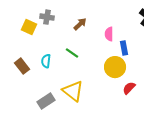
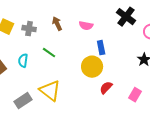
gray cross: (47, 17) -> (29, 29), moved
brown arrow: (80, 24) -> (57, 24), turned -72
pink semicircle: (109, 34) -> (86, 26), moved, turned -80

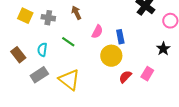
pink semicircle: (86, 26) -> (97, 32), moved, turned -72
pink rectangle: (135, 95) -> (147, 74), moved
gray rectangle: (23, 101) -> (39, 75), moved

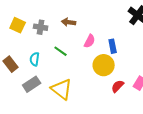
brown arrow: (76, 13) -> (69, 22), turned -56

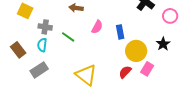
gray cross: (41, 27) -> (45, 27), moved
yellow circle: (104, 65) -> (136, 51), moved
yellow triangle: (62, 89) -> (86, 75), moved

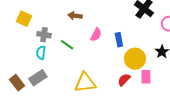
brown rectangle: (18, 50) -> (17, 83), moved
pink rectangle: (147, 69) -> (146, 77), turned -32
yellow triangle: (86, 75) -> (85, 83), turned -45

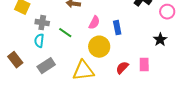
yellow circle: (135, 59) -> (99, 47), moved
gray rectangle: (38, 78) -> (46, 66), moved
brown rectangle: (17, 83) -> (15, 60), moved

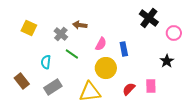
gray cross: (42, 23) -> (61, 34), moved, turned 32

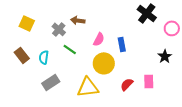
brown rectangle: (22, 81) -> (22, 55), moved

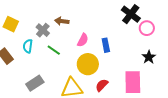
pink circle: (172, 28) -> (147, 28), moved
cyan semicircle: (44, 57) -> (28, 46), moved
pink rectangle: (149, 81) -> (133, 82), size x1.6
red semicircle: (127, 84) -> (102, 85), moved

